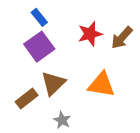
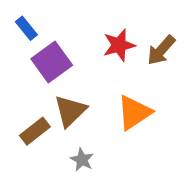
blue rectangle: (39, 17) -> (26, 28), moved
orange triangle: (101, 85) -> (134, 113), turned -44

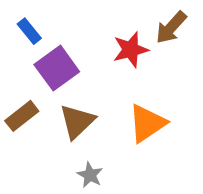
brown arrow: (161, 50) -> (171, 27), moved
brown rectangle: (35, 131) -> (22, 116), moved

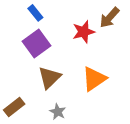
blue rectangle: (29, 31) -> (35, 13), moved
brown rectangle: (22, 116) -> (14, 107), moved

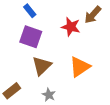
red star: (84, 32) -> (71, 27), turned 30
purple square: (36, 44) -> (31, 37), turned -35

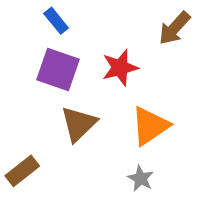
red star: (71, 27) -> (120, 68), moved, turned -30
gray star: (49, 95) -> (141, 178), moved

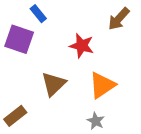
red star: (120, 68) -> (82, 46), turned 30
purple square: (58, 69) -> (19, 39), moved

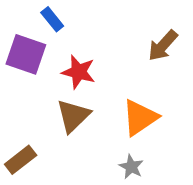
brown arrow: (119, 19) -> (163, 46), moved
red star: (82, 46) -> (79, 72), moved

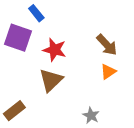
brown arrow: (163, 46) -> (107, 45), moved, turned -85
orange triangle: (140, 118) -> (108, 72), moved, size x0.6

